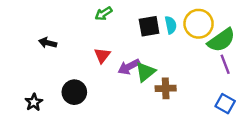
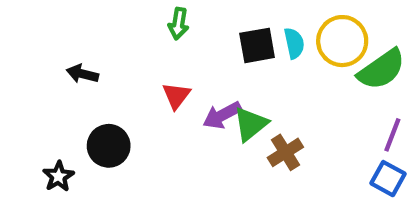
green arrow: (103, 14) -> (178, 24), turned -48
purple line: (225, 64) -> (392, 135), moved, turned 42
brown cross: (166, 88) -> (285, 152), turned -30
black circle: (74, 92) -> (109, 146), moved

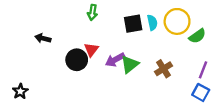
green semicircle: (381, 69) -> (197, 36), size x0.7
black circle: (109, 146) -> (77, 60), moved
brown cross: (285, 152) -> (164, 69), moved
black star: (58, 176) -> (20, 91), moved

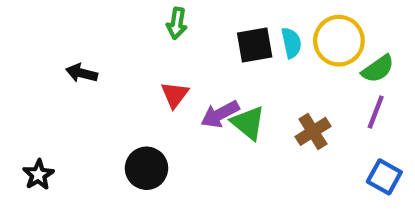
black circle: (77, 60) -> (147, 168), moved
green triangle: (130, 64) -> (248, 123), turned -42
purple line: (203, 70) -> (376, 112), moved

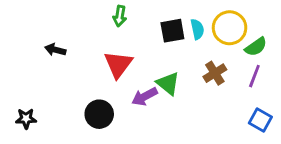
red triangle: (175, 95) -> (118, 64), size x1.5
purple arrow: (220, 114) -> (145, 97), moved
brown cross: (313, 131) -> (215, 73), moved
black star: (38, 175) -> (26, 119), turned 30

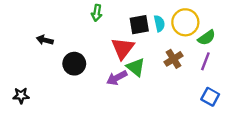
red triangle: (118, 64) -> (123, 48), moved
black circle: (99, 114) -> (74, 64), moved

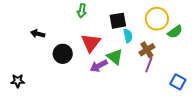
cyan semicircle: (159, 23) -> (128, 36), moved
red triangle: (123, 48) -> (91, 43), moved
purple line: (205, 61) -> (149, 65), moved

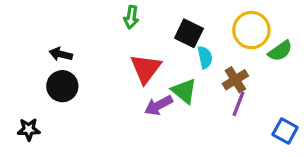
black square: (118, 21) -> (189, 33), turned 36
black circle: (63, 54) -> (62, 86), moved

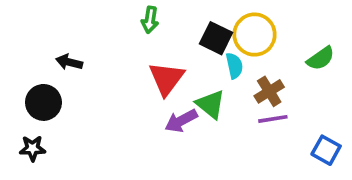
yellow circle: (251, 30) -> (255, 35), moved
black circle: (62, 86) -> (43, 102), moved
purple line: (239, 104) -> (273, 119), turned 60

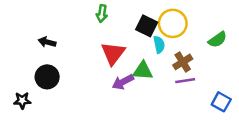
black circle: (43, 102) -> (47, 77), moved
green triangle: (210, 104) -> (143, 71), turned -35

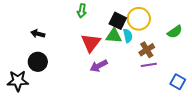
green triangle: (143, 71) -> (114, 36), moved
black star: (22, 101) -> (18, 81), size x1.5

